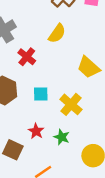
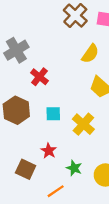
yellow semicircle: (57, 33) -> (90, 54), moved
green star: (62, 137) -> (74, 168), moved

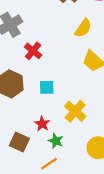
yellow cross: (83, 124) -> (75, 111), moved
green star: (74, 168) -> (56, 141), moved

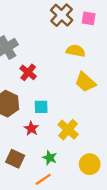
yellow semicircle: (83, 28) -> (76, 51), turned -114
red star: (42, 124) -> (31, 129), moved

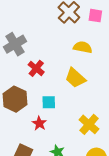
yellow trapezoid: (85, 82) -> (75, 78), moved
yellow cross: (68, 130) -> (89, 124), moved

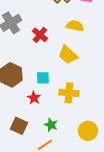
red cross: (36, 68) -> (40, 35), moved
yellow cross: (89, 124) -> (69, 93), moved, turned -36

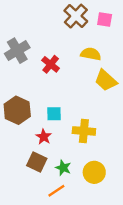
yellow trapezoid: (68, 55) -> (106, 80), moved
brown square: (19, 126) -> (37, 162), moved
yellow circle: (88, 131) -> (94, 172), moved

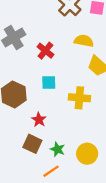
cyan square: (54, 114) -> (49, 82), moved
yellow cross: (84, 131) -> (79, 98), moved

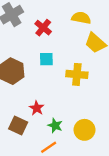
red star: (39, 120) -> (37, 108), moved
brown square: (32, 144) -> (18, 125), moved

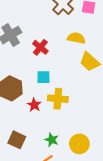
yellow cross: (77, 74) -> (58, 99), moved
red star: (37, 108) -> (34, 105), moved

